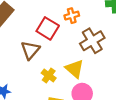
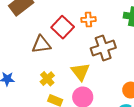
brown triangle: (30, 50) -> (41, 45), turned 30
yellow cross: (49, 75) -> (47, 79), moved

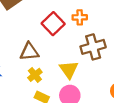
brown triangle: (41, 45) -> (29, 52), moved

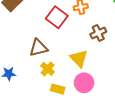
brown cross: (93, 47) -> (98, 33), size x0.7

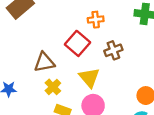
red square: (57, 17) -> (77, 43), moved

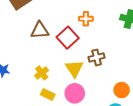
brown cross: (113, 50) -> (97, 57), moved
brown triangle: (44, 62) -> (40, 30), moved

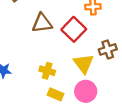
yellow cross: (42, 73) -> (47, 71), turned -32

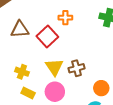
brown cross: (108, 49) -> (77, 68), moved

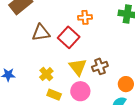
yellow cross: (22, 72) -> (46, 74), turned 32

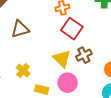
red square: (69, 37) -> (72, 29), moved
yellow cross: (46, 74) -> (23, 71), moved

